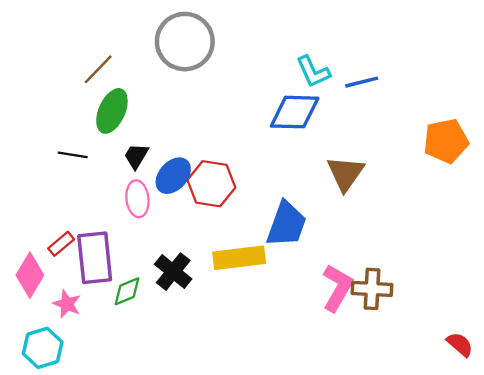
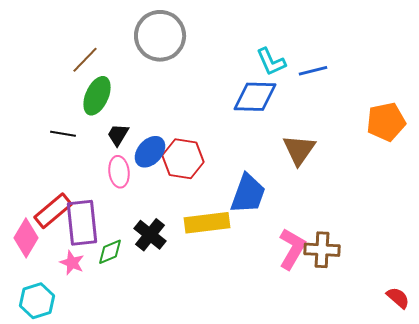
red rectangle: (61, 244) -> (53, 211), size x1.6
pink star: (67, 304) -> (72, 263), moved

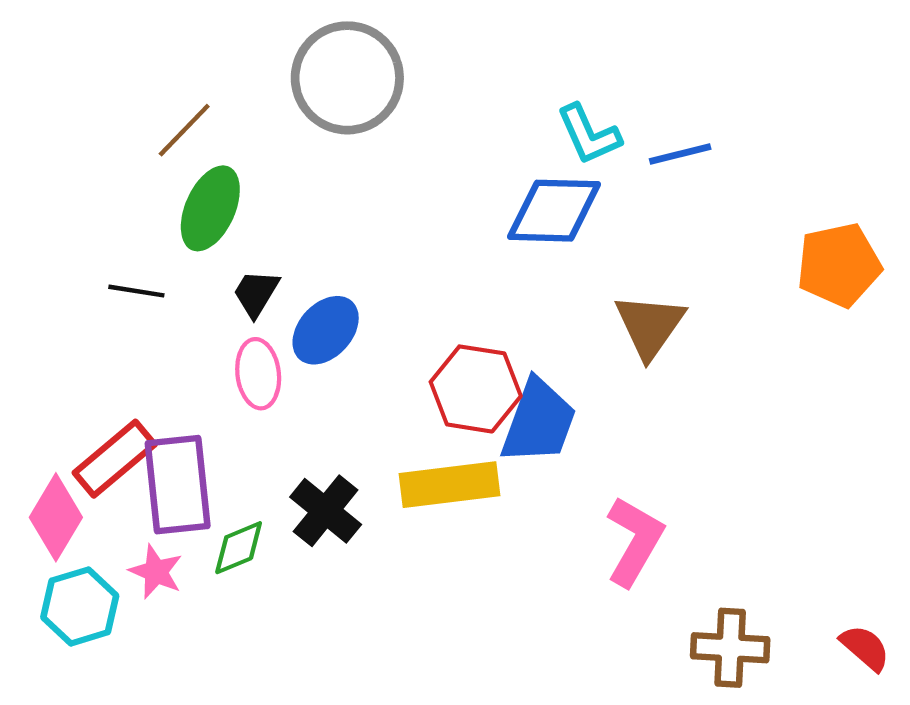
red hexagon: (183, 159) -> (476, 389), moved
brown cross: (322, 250) -> (730, 648), moved
cyan hexagon: (37, 301) -> (80, 606), moved

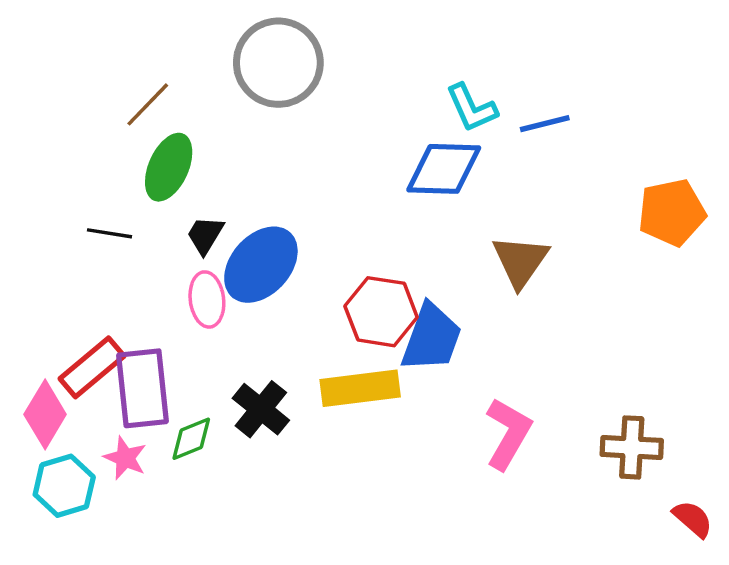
blue ellipse: (326, 330) -> (261, 265), size x1.4
brown cross: (730, 648) -> (632, 447), moved

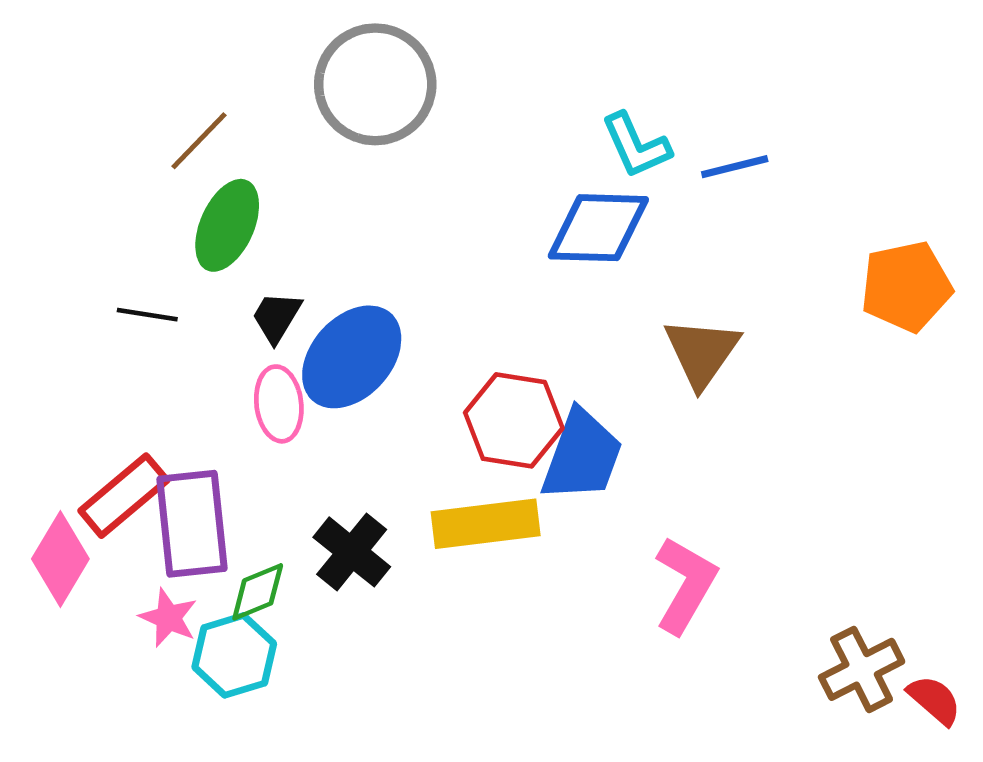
brown cross: (632, 447) -> (862, 669), moved, turned -30
cyan hexagon: (64, 486) -> (234, 655), moved

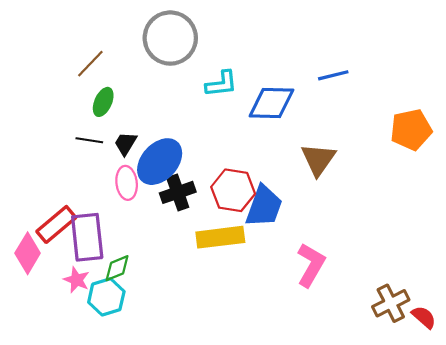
cyan L-shape: (636, 145) -> (221, 84), moved, turned -72
green ellipse: (227, 225) -> (103, 102), size x0.7
black line: (147, 315) -> (89, 140), moved
black cross: (352, 552) -> (178, 192), moved, turned 32

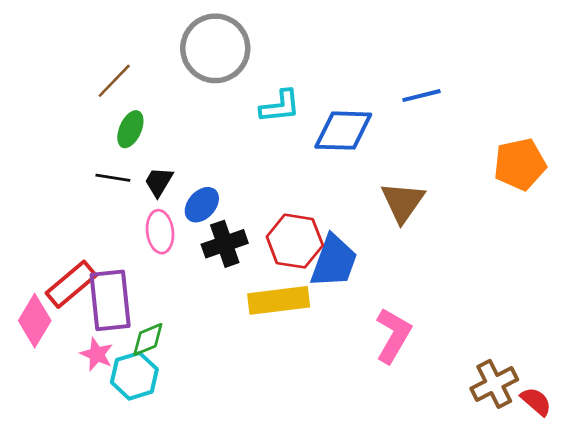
blue ellipse: (160, 162) -> (202, 205), size x0.6

